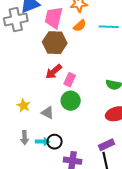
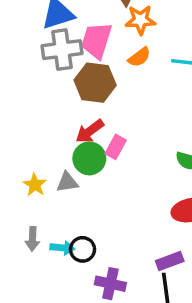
gray cross: (16, 20) -> (62, 50), moved
green circle: (71, 101) -> (89, 158), moved
gray triangle: (48, 113) -> (67, 182), moved, turned -40

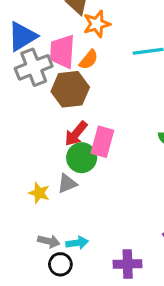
orange semicircle: (139, 57) -> (89, 60), moved
pink rectangle: (116, 147) -> (102, 142), size x1.4
gray arrow: (32, 239) -> (49, 241), turned -65
black circle: (83, 249) -> (60, 264), moved

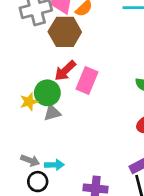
green circle: (82, 158) -> (47, 93), moved
yellow star: (39, 193) -> (29, 102), moved, turned 30

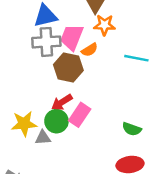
green circle: (47, 93) -> (56, 121), moved
yellow star: (29, 102) -> (24, 124), size x1.5

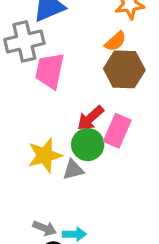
pink trapezoid: (72, 37) -> (50, 71), moved
gray cross: (46, 42) -> (24, 41), moved
brown hexagon: (68, 68) -> (124, 69), moved

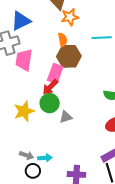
orange semicircle: (115, 41) -> (63, 40), turned -56
pink rectangle: (117, 131) -> (55, 73), moved
gray triangle: (73, 170) -> (66, 117), moved

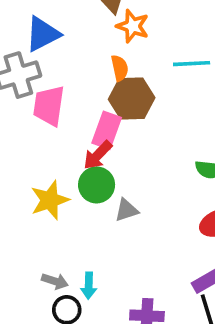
orange star: (70, 17) -> (133, 26), turned 30
cyan arrow: (45, 158) -> (89, 286), turned 96

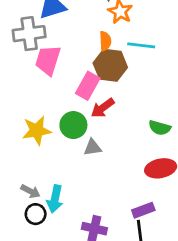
cyan line: (192, 64) -> (141, 45), moved
red arrow: (98, 155) -> (103, 108), moved
cyan arrow: (89, 286) -> (55, 199), size x1.4

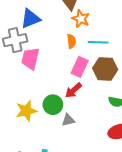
brown hexagon: (110, 65) -> (105, 69), moved
pink rectangle: (88, 86) -> (80, 67), moved

